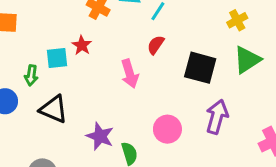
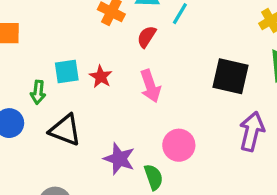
red star: (82, 45) -> (101, 77), moved
red semicircle: (156, 45) -> (147, 37), moved
pink circle: (167, 129) -> (179, 145), moved

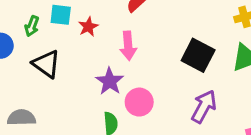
purple star: (119, 159) -> (110, 81), moved

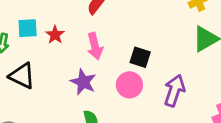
black square: (198, 55) -> (140, 57), moved, size x0.7
pink circle: (139, 102) -> (129, 85), moved

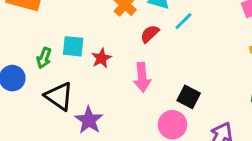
purple star: (83, 82) -> (89, 120), moved

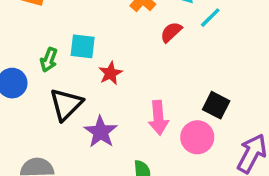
red star: (101, 58) -> (110, 73), moved
pink arrow: (142, 77) -> (158, 118), moved
black triangle: (59, 96) -> (66, 104), turned 40

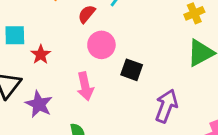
pink circle: (197, 137) -> (101, 45), moved

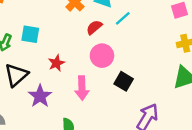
red star: (41, 55) -> (56, 63), moved

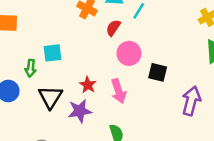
red star: (56, 63) -> (88, 85), moved
purple star: (40, 96) -> (80, 111), turned -30

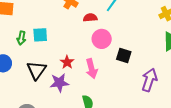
red semicircle: (113, 28) -> (90, 18), turned 48
green arrow: (31, 68) -> (21, 38), moved

